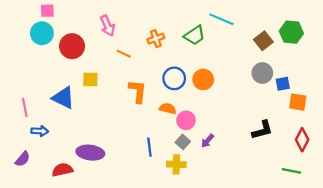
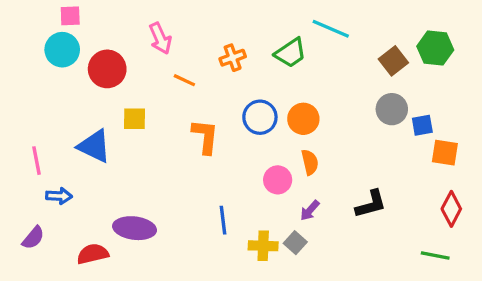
orange semicircle: (168, 109) -> (310, 162), moved, turned 63
black L-shape: (262, 130) -> (371, 204), moved
gray square: (183, 142) -> (295, 243), moved

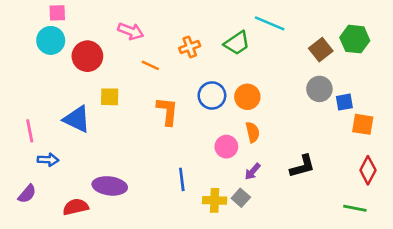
pink arrow: (160, 38) -> (131, 31), turned -45

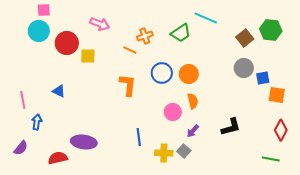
orange line: (150, 65) -> (130, 50), moved
yellow square: (110, 97) -> (88, 56), moved
blue triangle: (77, 119) -> (59, 91), size x0.6
blue arrow: (48, 160) -> (37, 122), turned -84

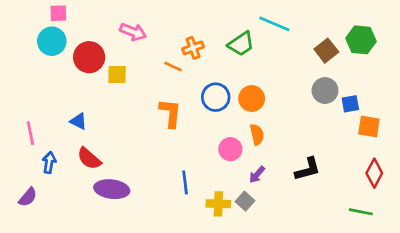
red semicircle: (58, 158) -> (89, 158), moved, turned -126

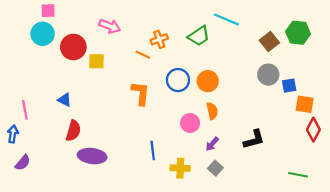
red semicircle: (89, 158) -> (73, 131), turned -115
blue arrow: (49, 162) -> (13, 134), moved
red diamond: (374, 173) -> (313, 130), moved
gray square: (245, 201) -> (215, 168), moved

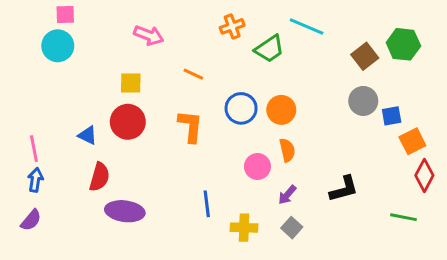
orange cross: (159, 39) -> (232, 26), moved
red circle: (73, 47) -> (128, 122), moved
orange square: (305, 104) -> (412, 141), turned -36
blue arrow: (13, 134) -> (35, 180), moved
green line: (298, 175) -> (403, 217), moved

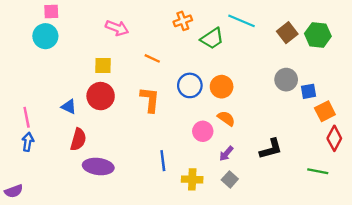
brown square: (365, 56) -> (287, 33), moved
orange semicircle: (287, 150) -> (226, 118), turned -42
purple semicircle: (31, 220) -> (14, 191), moved, turned 30

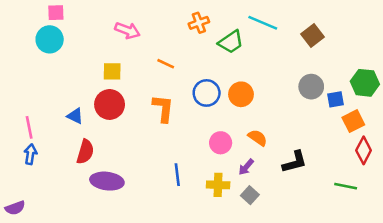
green hexagon: (318, 35) -> (365, 83), moved
orange semicircle: (226, 118) -> (258, 138), moved
yellow cross: (192, 179) -> (218, 185), moved

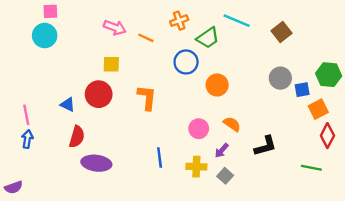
orange line: (166, 64) -> (146, 38), moved
yellow square: (112, 71) -> (111, 64), moved
blue circle: (207, 93) -> (186, 62), moved

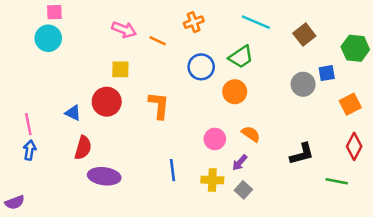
green trapezoid: (208, 38) -> (241, 57), moved
green hexagon: (329, 75) -> (355, 48), moved
blue square: (302, 90) -> (327, 73), moved
orange square: (318, 109) -> (350, 104), moved
black L-shape: (265, 146) -> (302, 154), moved

